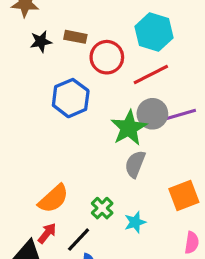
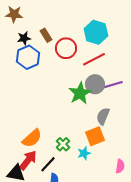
brown rectangle: (75, 37) -> (46, 35), turned 48
blue hexagon: (71, 98) -> (28, 57), moved
gray semicircle: (135, 164) -> (103, 116), moved
orange square: (184, 196) -> (95, 136), moved
red arrow: (47, 233) -> (28, 160), size x1.5

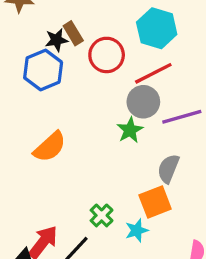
black star: (24, 38) -> (56, 40), moved
gray circle: (95, 84) -> (143, 102), moved
green star: (80, 93) -> (130, 130), size x0.7
orange semicircle: (32, 138) -> (50, 147), moved

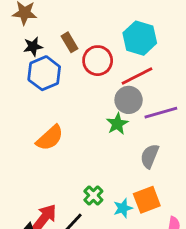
black star: (56, 40) -> (33, 47), moved
orange square: (155, 202) -> (147, 200), moved

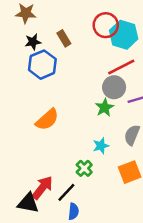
red circle: (98, 61) -> (106, 25), moved
cyan star: (123, 208) -> (101, 146), moved

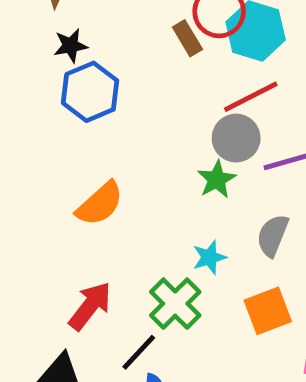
brown rectangle: (64, 38) -> (187, 38), moved
green cross: (84, 168) -> (175, 304), size x1.5
red arrow: (42, 188) -> (90, 306), moved

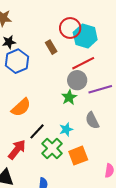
brown rectangle: (187, 38) -> (51, 47), moved
gray semicircle: (273, 235) -> (92, 120), turned -48
orange square: (268, 311) -> (78, 156), moved
black line: (139, 352) -> (37, 131), moved

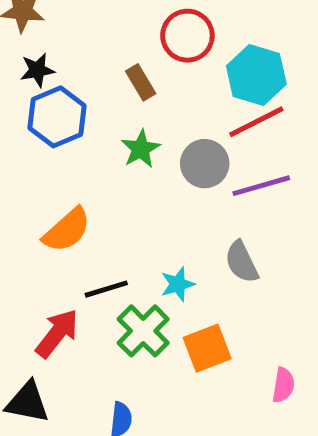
cyan hexagon: (85, 36) -> (256, 75), moved
red line: (83, 63) -> (256, 122), moved
green star: (69, 97) -> (141, 149), moved
black line: (37, 131) -> (106, 289), turned 30

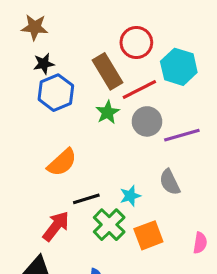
brown rectangle: (141, 82) -> (108, 71), size x1.6
red line: (256, 122) -> (139, 90), moved
pink semicircle: (283, 385) -> (200, 243), moved

